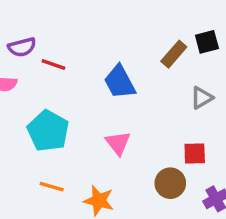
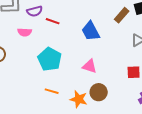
pink triangle: (118, 143) -> (90, 66), turned -35
brown circle: (170, 183) -> (99, 92), moved

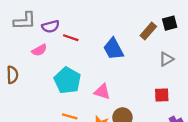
pink semicircle: (25, 32) -> (39, 50), turned -32
pink triangle: (90, 66) -> (102, 92), moved

